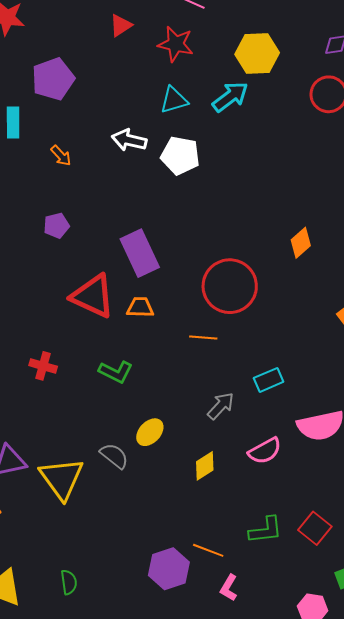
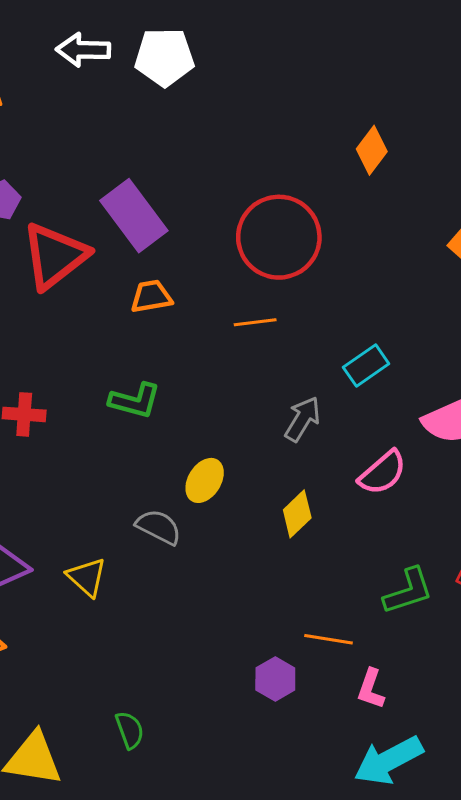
red triangle: (93, 296) -> (55, 256), moved, turned -51
yellow triangle: (62, 478) -> (87, 577), size x0.6
purple hexagon: (169, 569) -> (275, 679), size x0.7

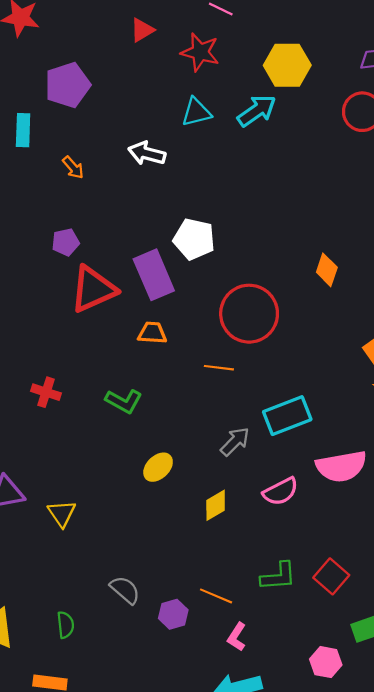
white pentagon: (164, 57) -> (194, 239), moved
orange diamond: (372, 150) -> (327, 270), turned -32
cyan rectangle: (366, 365) -> (287, 416), size x1.5
gray semicircle: (159, 527) -> (125, 590), moved

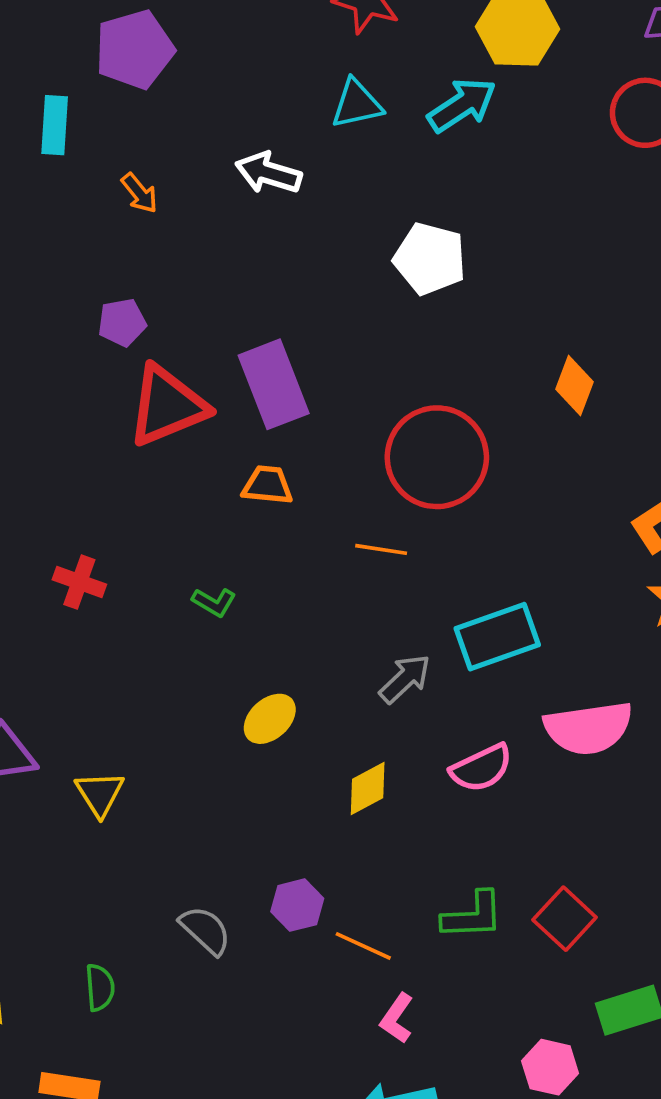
white pentagon: (194, 239) -> (430, 259), moved
green L-shape: (124, 401) -> (214, 602), size x0.7
purple hexagon: (173, 614) -> (297, 905), moved

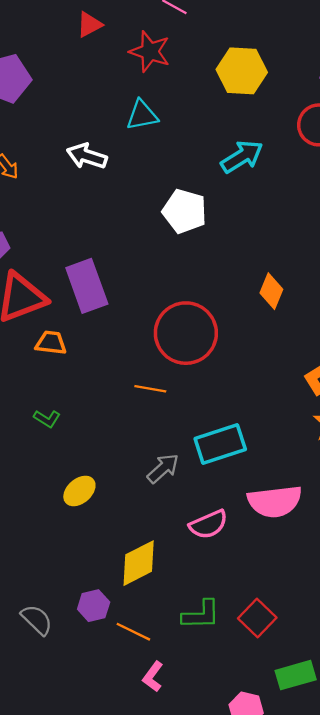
cyan arrow: (462, 105) -> (242, 157), moved
orange trapezoid: (267, 485) -> (51, 343), moved
yellow diamond: (368, 788) -> (139, 563), moved, size x1.4

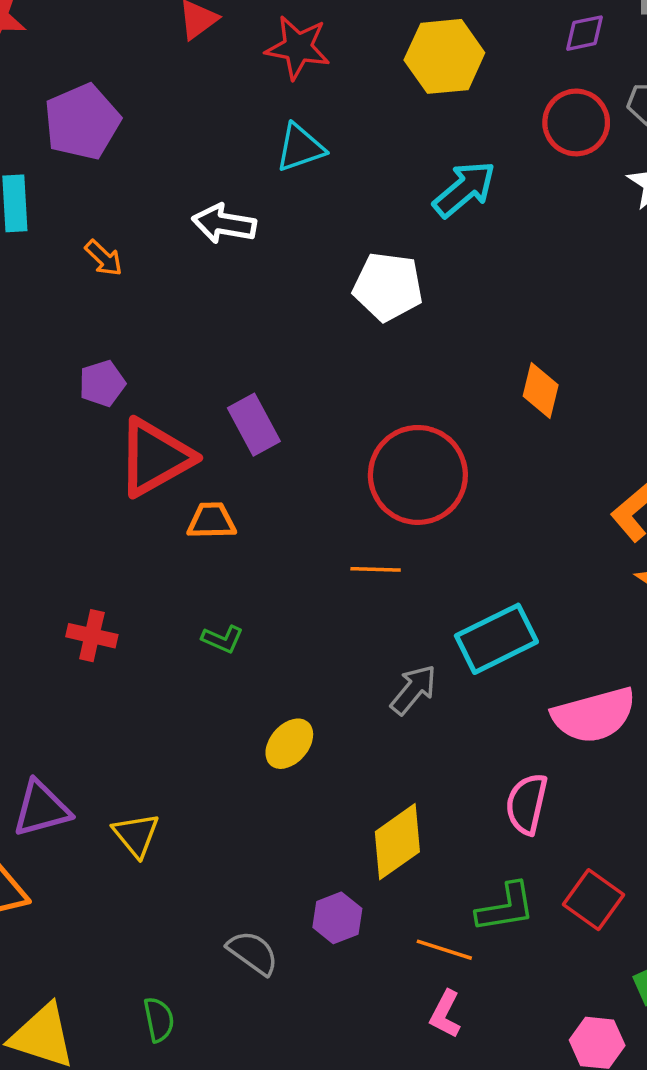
purple rectangle: (87, 286) -> (254, 425), size x0.7
pink semicircle: (209, 524) -> (527, 804), moved, turned 135
orange line: (133, 632) -> (444, 950), moved

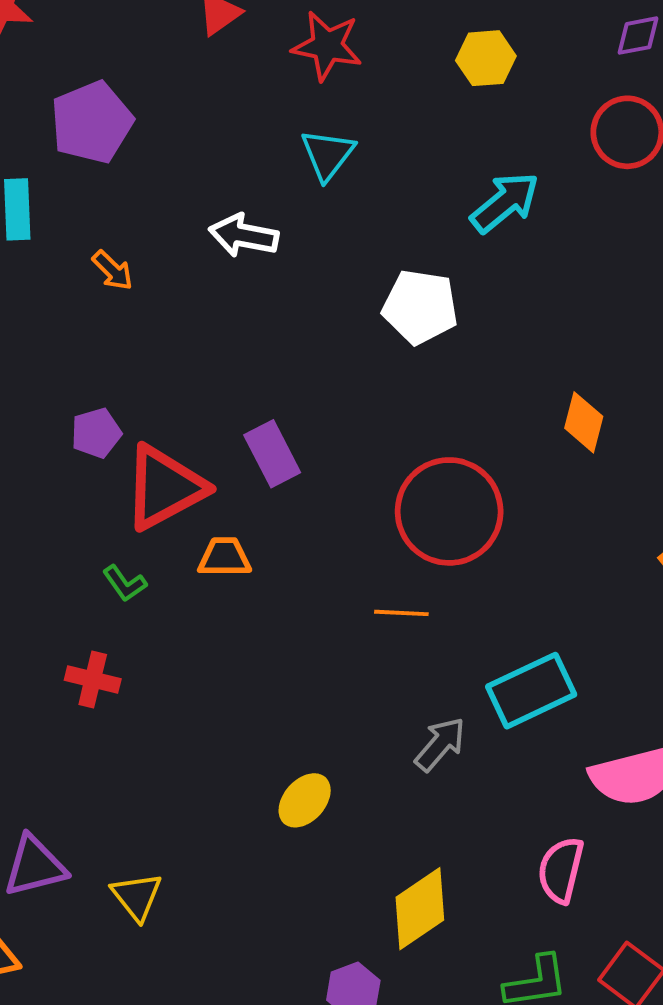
yellow hexagon: (444, 56) -> (486, 58), size x0.7
cyan triangle: (300, 148) -> (328, 154), turned -34
purple pentagon: (102, 383) -> (96, 433), moved
green L-shape: (223, 639) -> (125, 583), moved, turned 30

